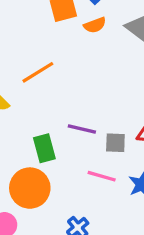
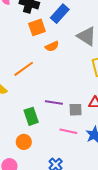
orange semicircle: (95, 25) -> (52, 46), moved
orange circle: (30, 188) -> (24, 142), size x0.6

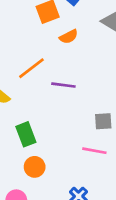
purple line: (54, 102) -> (63, 85), moved
green rectangle: (31, 116) -> (26, 134), moved

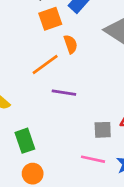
orange semicircle: (69, 37) -> (71, 44), turned -84
orange line: (31, 68) -> (45, 65), moved

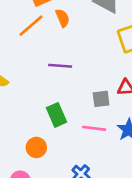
orange line: (45, 65) -> (31, 26), moved
green rectangle: (25, 141) -> (56, 115), moved

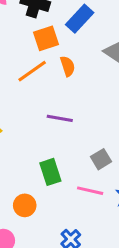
gray square: (101, 99) -> (101, 159), turned -30

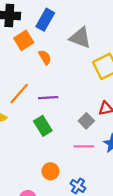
orange line: (32, 71) -> (19, 94), moved
green rectangle: (50, 172) -> (43, 126), moved
orange circle: (25, 205) -> (50, 171), moved

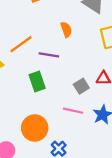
orange semicircle: (45, 57) -> (66, 30), moved
orange circle: (50, 171) -> (35, 128), size x1.5

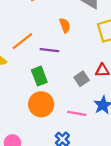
pink line: (73, 111) -> (77, 113), moved
orange circle: (35, 128) -> (41, 104), moved

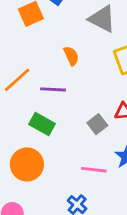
green rectangle: (39, 76) -> (42, 124), turned -36
orange circle: (41, 104) -> (27, 164), moved

